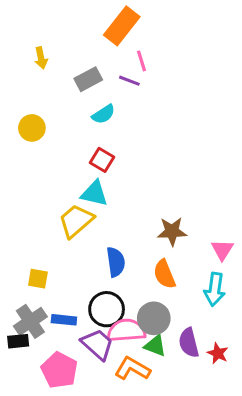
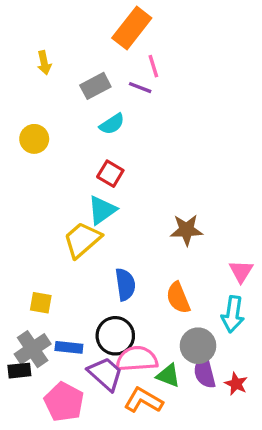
cyan triangle: (94, 193) -> (102, 210), turned -48
brown star: (172, 232) -> (186, 230), moved
gray circle: (154, 318) -> (198, 346), moved

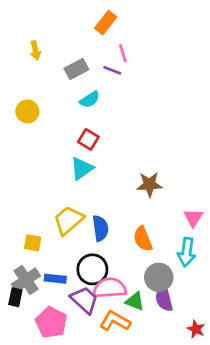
orange rectangle: (132, 28) -> (106, 23), size x0.7
yellow trapezoid: (82, 240) -> (69, 220), moved
black rectangle: (19, 371) -> (15, 297), turned -72
red star: (236, 384) -> (196, 329), moved

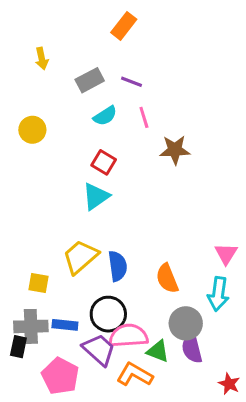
pink line: (123, 53) -> (144, 117), moved
brown star: (149, 184) -> (175, 150), moved
gray cross: (26, 280) -> (31, 326), turned 32

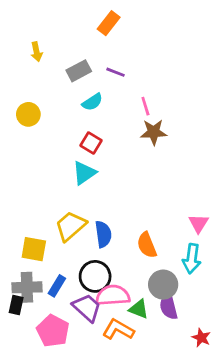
pink line: (144, 117) -> (145, 106), moved
yellow square: (39, 283) -> (34, 249), size x1.4
blue rectangle: (65, 325) -> (57, 286), turned -65

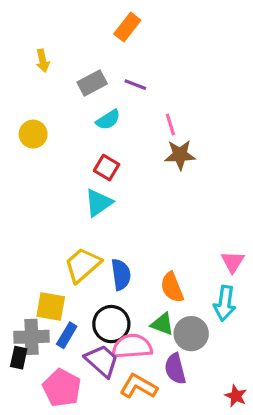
yellow square: (34, 249) -> (51, 306), moved
purple semicircle: (169, 306) -> (175, 369), moved
green triangle: (139, 309) -> (162, 324), moved

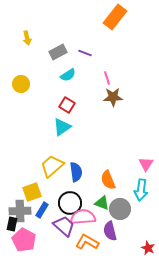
orange rectangle: (127, 27) -> (115, 17), moved, size x1.4
yellow square: (51, 306) -> (32, 192), turned -30
pink pentagon: (62, 388) -> (24, 240), moved

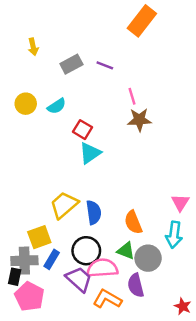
cyan semicircle: (68, 75) -> (57, 106), moved
cyan triangle: (62, 127) -> (90, 153), moved

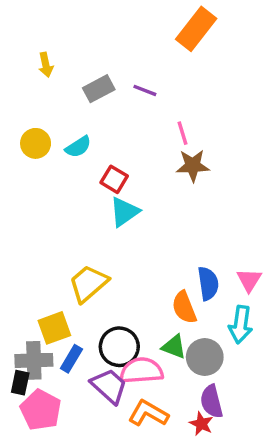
blue semicircle: (94, 212) -> (208, 284), moved
purple semicircle: (136, 285) -> (212, 401), moved
red star: (183, 306) -> (201, 424), moved

